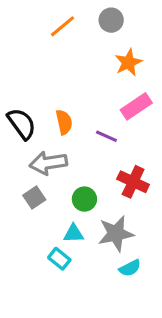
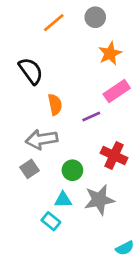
black semicircle: (22, 124) -> (31, 71), moved
purple line: (106, 136) -> (91, 117), turned -48
cyan semicircle: (130, 268) -> (125, 248), moved

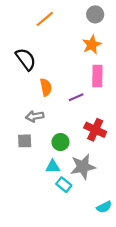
gray circle: (95, 17) -> (95, 14), moved
pink rectangle: (117, 91) -> (97, 76), turned -55
gray arrow: (42, 139) -> (35, 116), size x0.7
gray square: (29, 169) -> (25, 141), turned 32
cyan rectangle: (51, 221) -> (64, 185), moved

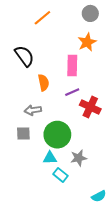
pink rectangle: (97, 76) -> (72, 66), moved
red cross: (95, 130) -> (90, 107), moved
green circle: (60, 142) -> (57, 135), size x1.6
gray star: (83, 167) -> (79, 158), size x0.7

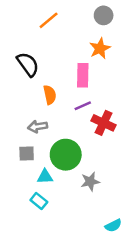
cyan triangle: (50, 158) -> (45, 177), moved
cyan rectangle: (61, 175) -> (39, 201), moved

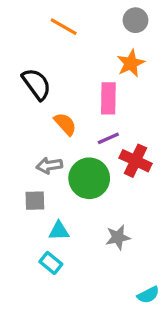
orange line: (49, 20) -> (64, 27), turned 70
orange semicircle: (50, 95) -> (65, 124), turned -30
green circle: (66, 155) -> (89, 178), moved

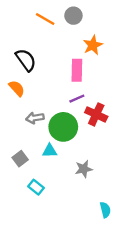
gray circle: (135, 20) -> (73, 16), moved
orange semicircle: (65, 124) -> (17, 88), moved
gray square: (35, 201) -> (20, 159), moved, turned -35
cyan triangle: (59, 231) -> (50, 151), moved
cyan semicircle: (148, 295) -> (105, 210), turned -77

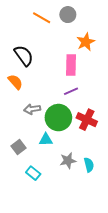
red cross: (96, 114) -> (87, 120), moved
gray star: (84, 169) -> (68, 161), moved
cyan semicircle: (105, 210) -> (89, 165), moved

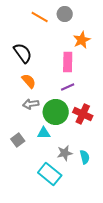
orange semicircle: (15, 82) -> (29, 81), moved
cyan rectangle: (33, 173) -> (50, 174), moved, size x1.6

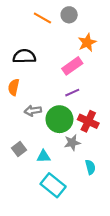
black semicircle: (23, 53) -> (24, 56), turned -55
pink rectangle: (68, 62) -> (72, 66), turned 54
orange semicircle: (29, 81) -> (14, 87), moved, turned -126
cyan triangle: (44, 133) -> (43, 156), moved
gray star: (65, 153) -> (72, 143), moved

